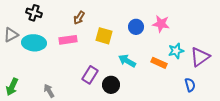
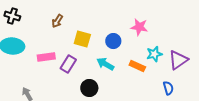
blue circle: (136, 27) -> (113, 41), moved
pink rectangle: (68, 40) -> (46, 57), moved
purple rectangle: (90, 75) -> (68, 64), moved

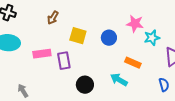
cyan star: (154, 54) -> (152, 38), moved
purple rectangle: (68, 64) -> (64, 61), turned -42
cyan arrow: (105, 64) -> (119, 80), moved

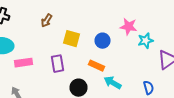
pink rectangle: (42, 54) -> (24, 63), moved
orange rectangle: (133, 63) -> (96, 66), moved
blue semicircle: (164, 85) -> (148, 88), moved

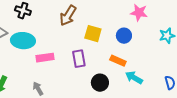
brown arrow: (46, 21) -> (68, 16), size x1.5
pink star: (128, 27) -> (139, 13), moved

